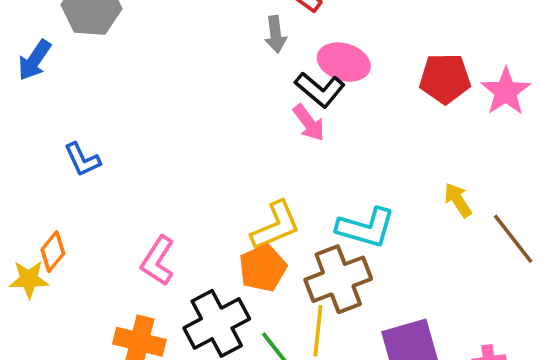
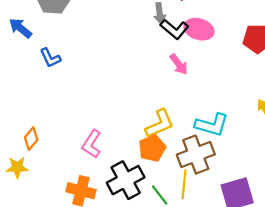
blue arrow: (34, 60) -> (20, 28), turned 95
black L-shape: (320, 90) -> (175, 29), moved
blue L-shape: (82, 160) -> (50, 58), moved
yellow star: (29, 279) -> (17, 167), moved

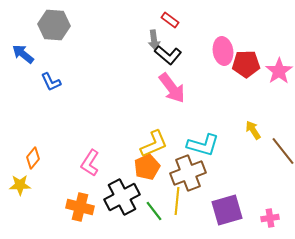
pink ellipse: (199, 29) -> (223, 51), moved, turned 64
pink arrow: (179, 64) -> (172, 88), size x1.5

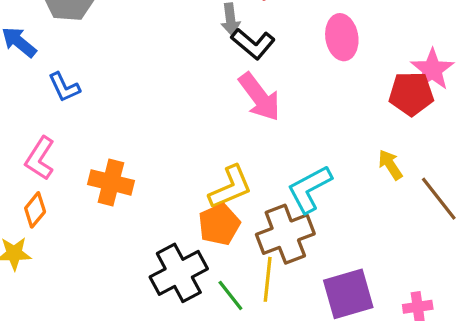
red pentagon: (246, 64) -> (411, 94), moved
cyan L-shape: (203, 145) -> (310, 189), turned 136
pink L-shape: (90, 163) -> (40, 158), moved
orange cross: (80, 207) -> (111, 182), moved

